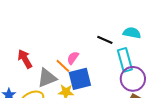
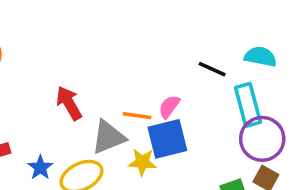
pink semicircle: (73, 58) -> (169, 107), moved
orange line: (63, 66) -> (137, 116), turned -35

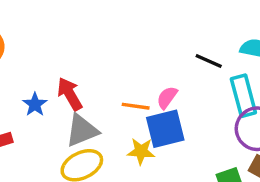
gray triangle: (108, 137) -> (82, 130), moved
blue star: (40, 168) -> (35, 104), moved

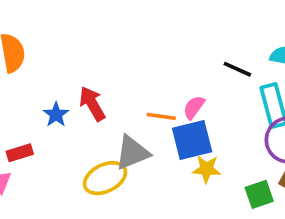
gray triangle: (82, 130) -> (132, 153), moved
yellow star: (141, 151) -> (207, 169), moved

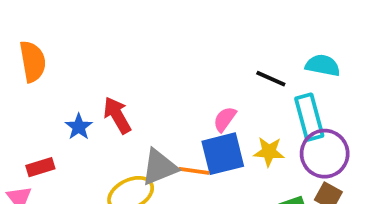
orange line: (161, 116) -> (194, 171), moved
yellow star: (207, 169) -> (269, 152), moved

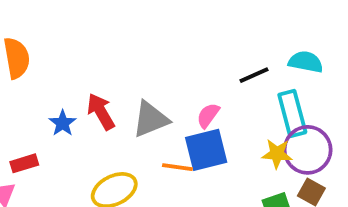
black line: (271, 79) -> (254, 75), turned -48
yellow star: (269, 152) -> (277, 154), moved
gray triangle: (159, 167) -> (151, 119), moved

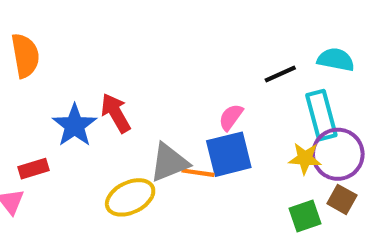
gray triangle: (151, 119) -> (169, 162), moved
blue star: (63, 123) -> (75, 125), size x1.5

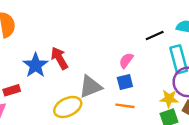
blue square: (229, 154) -> (125, 82), size x0.6
yellow star: (305, 158) -> (169, 99), moved
orange line: (198, 173) -> (125, 106), moved

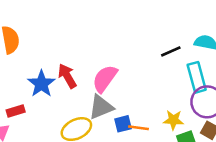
pink semicircle: (126, 60) -> (105, 79), moved, size x1.6
blue square: (125, 82) -> (123, 124), moved
yellow star: (169, 99) -> (173, 120), moved

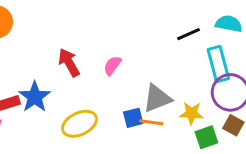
pink semicircle: (105, 79) -> (112, 66), size x0.6
blue star: (41, 84) -> (35, 97), moved
gray triangle: (101, 107) -> (157, 98), moved

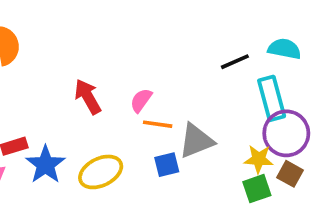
blue star: (35, 97) -> (45, 165), moved
yellow star: (191, 113) -> (259, 159), moved
orange line: (151, 122) -> (158, 124), moved

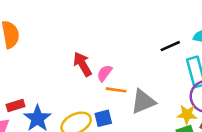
red arrow: (88, 97) -> (83, 64), moved
blue square: (167, 165) -> (103, 118), moved

